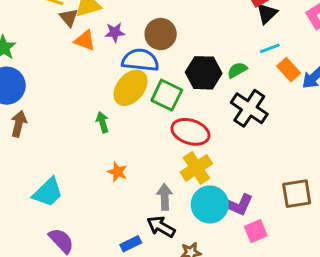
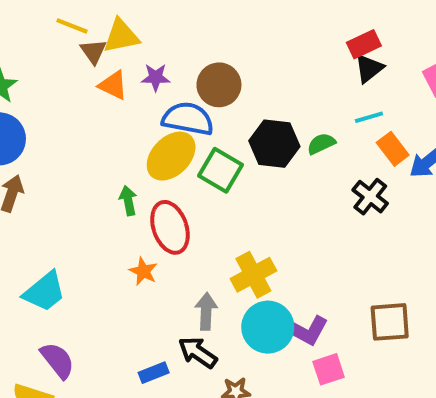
black cross: (249, 108) -> (370, 197), moved, size x0.7
red ellipse: (190, 132) -> (170, 227), moved, turned 48

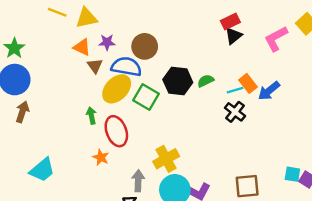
brown triangle: (93, 51) -> (95, 66), moved
cyan line: (369, 117) -> (235, 90), moved

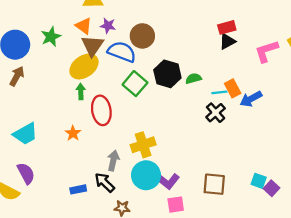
green star: (14, 48) -> (51, 37), moved
brown triangle: (95, 66) -> (93, 46), size x1.5
yellow ellipse: (117, 89) -> (84, 66), moved
orange star: (101, 157) -> (73, 133), moved

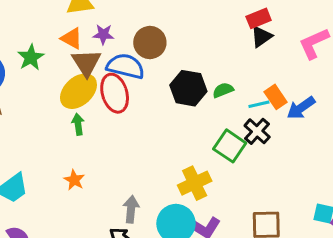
green square: (135, 84) -> (230, 146), moved
red ellipse: (101, 110) -> (115, 93), moved
yellow cross: (143, 145) -> (195, 183), moved

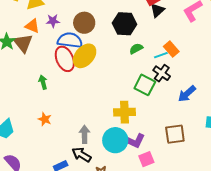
brown triangle: (86, 63) -> (23, 43), moved
black hexagon: (188, 88) -> (125, 24), moved
yellow ellipse: (78, 91) -> (85, 56), moved
blue arrow: (301, 108) -> (187, 94), moved
yellow cross: (195, 183) -> (124, 112), turned 30

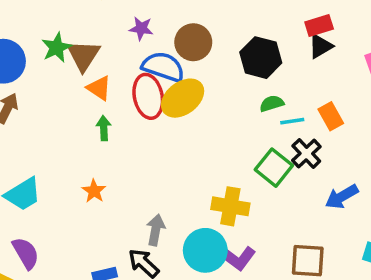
orange triangle: (32, 26) -> (99, 88), moved
cyan line: (161, 55) -> (292, 121), moved

